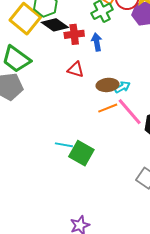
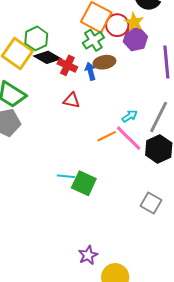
red cross: (74, 34) -> (67, 65), turned 36
brown ellipse: (108, 85) -> (104, 62), moved
cyan arrow: (122, 87) -> (130, 116), moved

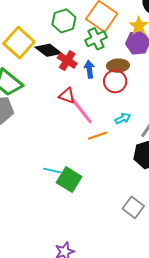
red circle: (117, 25) -> (115, 81), moved
green hexagon: (36, 38) -> (64, 21), moved
brown ellipse: (104, 62) -> (118, 66), moved
pink line: (129, 138) -> (81, 111), moved

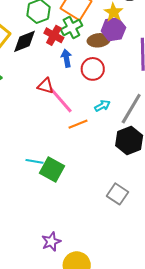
black diamond: (48, 50) -> (24, 41), turned -56
red cross: (67, 61) -> (54, 35), moved
brown ellipse: (118, 66) -> (99, 40), moved

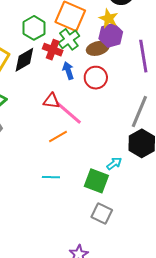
cyan arrow: (102, 106) -> (114, 163), moved
orange line: (78, 124) -> (58, 136), moved
green square: (52, 169) -> (96, 181), moved
gray square: (118, 194) -> (102, 213), moved

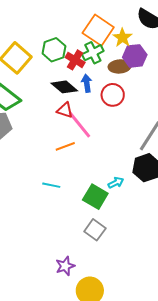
yellow star: (109, 18) -> (123, 38), moved
green hexagon: (34, 28) -> (54, 50), moved
black diamond: (24, 60) -> (64, 87), moved, turned 60

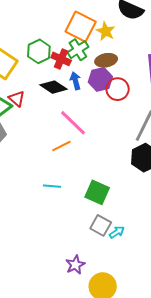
purple hexagon: (135, 56) -> (100, 79), moved
red circle: (113, 95) -> (118, 89), moved
red triangle: (65, 110) -> (17, 99), moved, turned 30
cyan arrow: (116, 183) -> (117, 232), moved

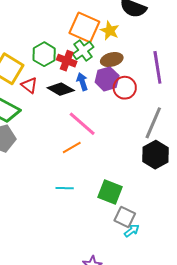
red triangle: (17, 99) -> (29, 85), moved
gray square: (101, 225) -> (125, 217), moved

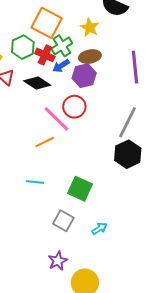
orange square: (84, 27) -> (47, 23), moved
blue arrow: (82, 82) -> (61, 66), moved, turned -108
red circle: (125, 88) -> (74, 107), moved
gray square: (125, 217) -> (63, 221), moved

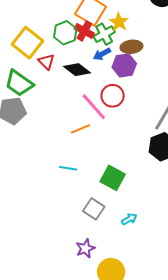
yellow star: (90, 28) -> (119, 22), moved
red cross: (45, 55) -> (84, 31), moved

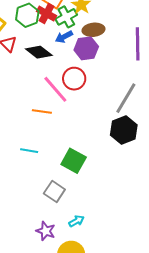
orange line: (80, 129) -> (42, 111), turned 30
cyan arrow: (129, 219) -> (76, 221), moved
purple star: (85, 248) -> (46, 231), turned -30

